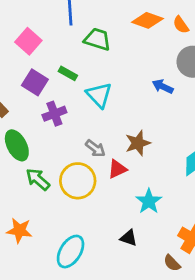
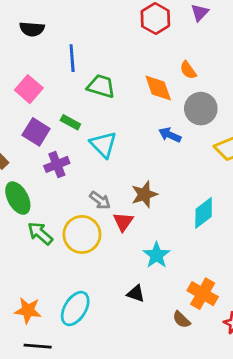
orange diamond: (147, 20) -> (158, 88), moved, turned 52
red triangle: (117, 169) -> (123, 222), turned -30
orange star: (19, 230) -> (28, 310), moved

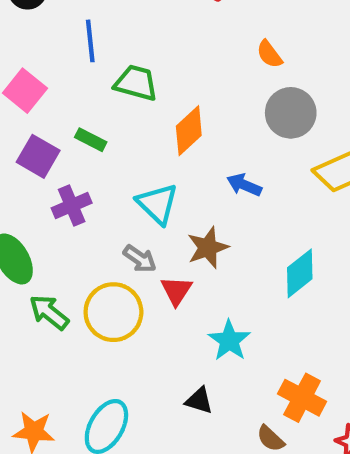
orange diamond: (158, 88) -> (189, 131), moved, turned 68
blue arrow: (170, 135) -> (244, 185), moved
cyan triangle: (103, 144) -> (157, 204), moved

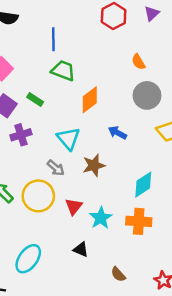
blue line: (90, 41) -> (53, 39), moved
red triangle: (176, 291) -> (74, 206), moved
orange cross: (302, 398) -> (139, 221), moved, turned -30

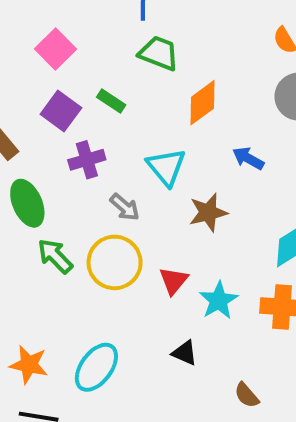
gray arrow: (56, 168) -> (125, 207), moved

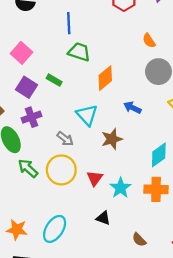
purple cross: (87, 160) -> (31, 117), moved

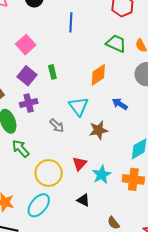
green trapezoid: (79, 52) -> (116, 43), moved
green rectangle: (54, 80) -> (52, 72), turned 40
yellow circle: (61, 170) -> (49, 173), moved

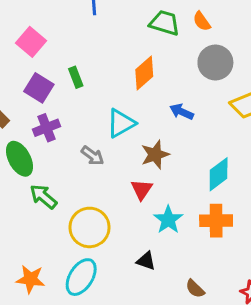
cyan triangle: (78, 106) -> (121, 123), turned 45
red triangle: (80, 164) -> (142, 189), moved

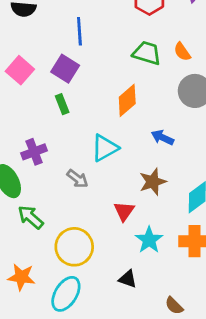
purple square: (39, 88) -> (65, 69), moved
brown star: (155, 155) -> (153, 182), moved
orange star: (30, 279) -> (21, 277), moved

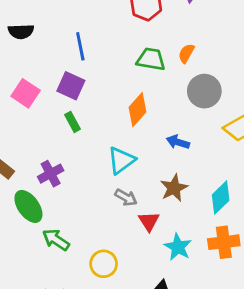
orange semicircle: (182, 52) -> (186, 53), turned 72
gray arrow: (77, 179) -> (126, 197), moved
yellow circle: (74, 247) -> (104, 264), size x0.7

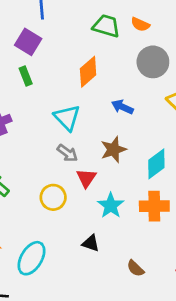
orange semicircle: (186, 53) -> (140, 24), turned -102
cyan triangle: (121, 160) -> (67, 118), turned -44
yellow circle: (104, 264) -> (53, 197), moved

